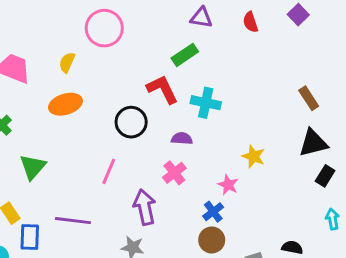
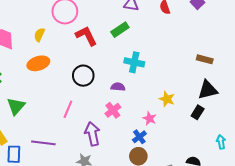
red L-shape: (162, 89) -> (86, 36), moved
brown rectangle: (309, 98) -> (205, 59), turned -42
black rectangle: (325, 176) -> (198, 112), moved

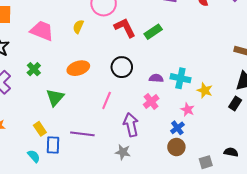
green rectangle: (120, 30) -> (153, 32), moved
cyan cross: (134, 62) -> (180, 78), moved
orange ellipse: (38, 63) -> (78, 68), moved

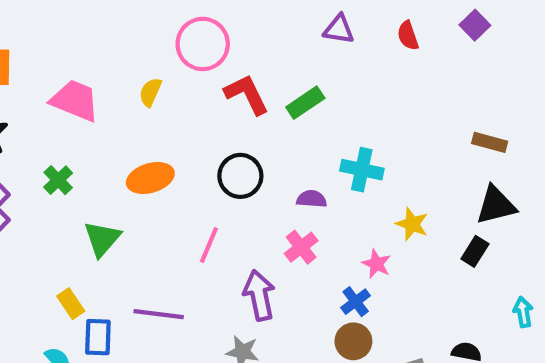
cyan cross: (180, 78) -> (362, 170), moved

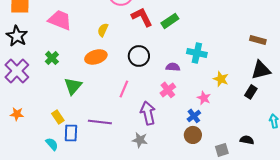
yellow semicircle: (150, 92) -> (103, 30), moved

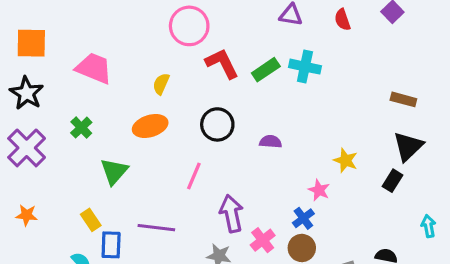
cyan cross: (197, 53) -> (305, 67), moved
black triangle: (261, 70) -> (408, 146), turned -30
pink cross: (168, 90) -> (263, 240), moved

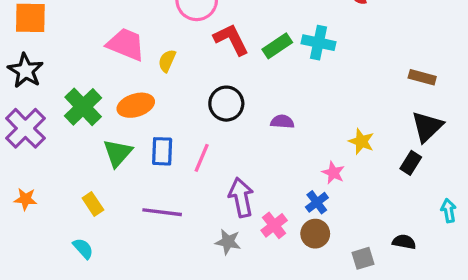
pink trapezoid: (94, 68) -> (126, 44), moved
orange ellipse: (150, 126) -> (136, 105), moved
green cross: (81, 128) -> (83, 107), size x1.6
blue rectangle: (111, 245) -> (162, 151), moved

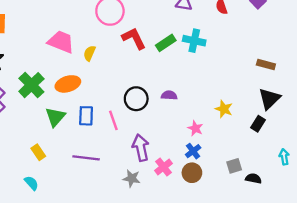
black circle: (226, 104) -> (136, 99), moved
pink line: (202, 158) -> (113, 120), turned -42
pink star: (333, 173) -> (195, 128), moved
gray square: (363, 258) -> (234, 166), moved

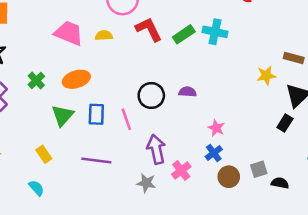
yellow semicircle: (89, 53) -> (104, 36), moved, turned 63
green cross: (31, 85) -> (36, 81), size x0.6
yellow star: (224, 109) -> (266, 76), moved, turned -30
brown circle: (192, 173) -> (229, 177), moved

